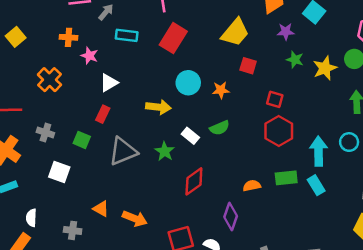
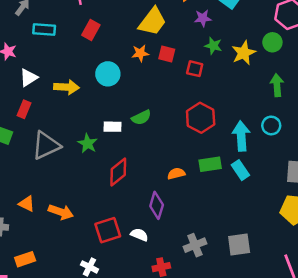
red rectangle: (173, 38) -> (91, 30), size x0.7
orange star: (221, 90) -> (140, 53), moved
red square: (275, 99) -> (195, 69), moved
yellow arrow: (158, 107) -> (66, 87), moved
white rectangle: (190, 136) -> (112, 127), turned -36

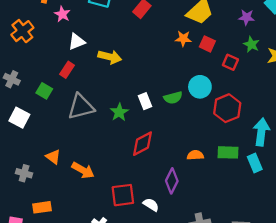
cyan circle: (108, 74) -> (200, 87), moved
white rectangle: (112, 127) -> (145, 101), turned 56

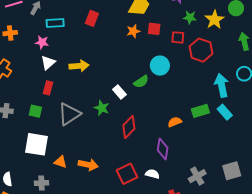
pink star: (62, 14) -> (42, 42), moved
red hexagon: (227, 108) -> (201, 50), moved
white square: (19, 118) -> (36, 144), moved, size x1.4

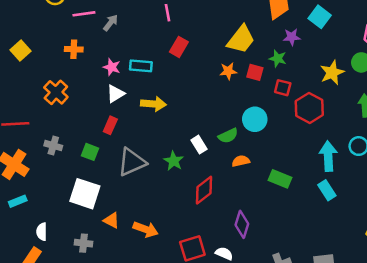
green star: (190, 17) -> (278, 59), moved
cyan rectangle: (55, 23) -> (141, 66), moved
green rectangle: (200, 111) -> (280, 179), moved, turned 30
orange semicircle: (175, 122) -> (241, 161), moved

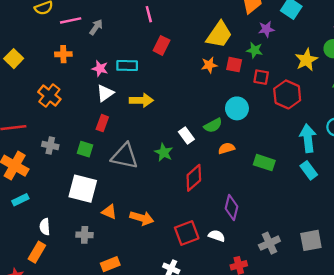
gray triangle: (132, 162) -> (125, 156), turned 40

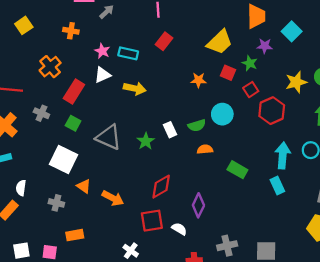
orange star: (209, 65) -> (198, 80), moved
red square: (261, 77) -> (251, 90), turned 35
red rectangle: (102, 123) -> (74, 92), moved, size x1.5
red diamond: (194, 178) -> (161, 187), moved

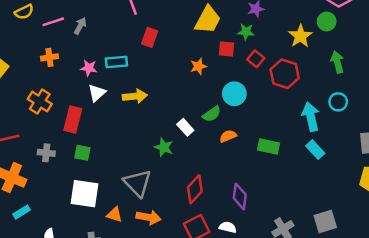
gray triangle: (109, 137) -> (138, 183), moved, turned 40

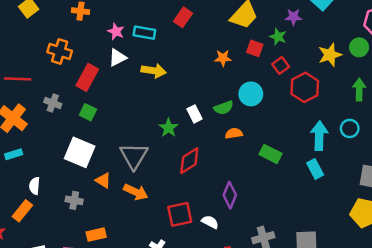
orange cross: (40, 102) -> (60, 51), turned -30
red diamond: (195, 189) -> (189, 161), moved

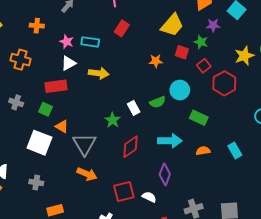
red rectangle: (87, 77) -> (56, 86), moved, turned 55
orange semicircle: (234, 133) -> (203, 151), moved
cyan arrow: (319, 136) -> (170, 141), moved, turned 90
green rectangle: (271, 154) -> (199, 118), moved
orange triangle: (103, 181) -> (62, 127), moved

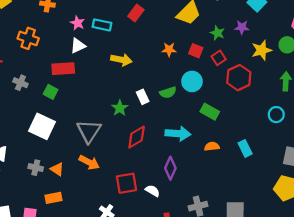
purple star: (213, 25) -> (242, 27), moved
red square: (182, 52) -> (196, 51), moved
yellow arrow: (99, 73) -> (121, 60), moved
orange triangle: (62, 127) -> (57, 169), moved

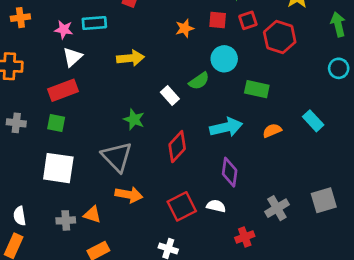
red square: (219, 58) -> (248, 20), turned 32
green star: (120, 108) -> (134, 119), moved

